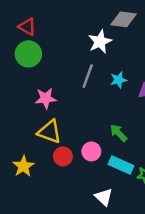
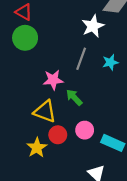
pink star: (46, 98) -> (53, 80), moved
green arrow: (119, 133) -> (74, 97), moved
yellow star: (23, 166) -> (37, 148), moved

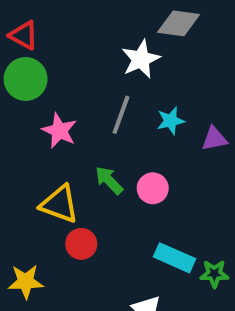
pink star: (53, 80) -> (59, 131), moved, turned 30
pink circle: (85, 130) -> (153, 188), moved
yellow star: (37, 148) -> (26, 282), moved, turned 30

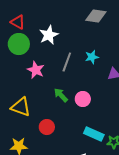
white star: (141, 59) -> (49, 35), moved
cyan star: (171, 121) -> (92, 57), moved
yellow triangle: (59, 204) -> (21, 107), moved

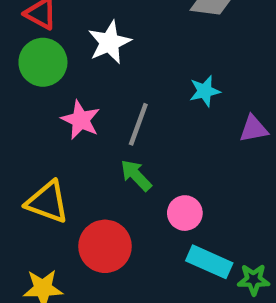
gray line: (67, 62) -> (138, 124), moved
pink circle: (83, 99) -> (185, 213), moved
red circle: (47, 127) -> (105, 246), size x1.5

